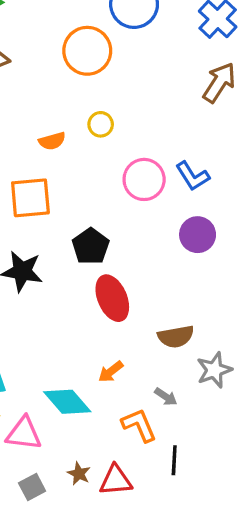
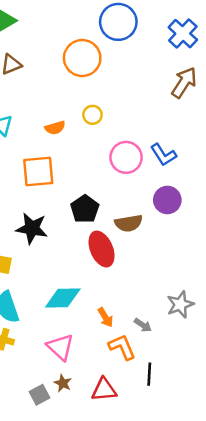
brown semicircle: (176, 337) -> (129, 223), moved
orange arrow: (111, 372) -> (105, 317), moved, turned -84
cyan diamond: (67, 402) -> (63, 298), moved, turned -51
pink triangle: (24, 433) -> (60, 347), moved, turned 36
brown star: (79, 474) -> (63, 383), moved

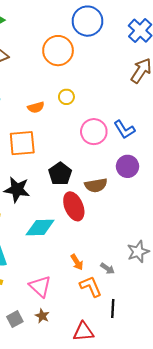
cyan diamond: (63, 298) -> (40, 227), moved
red triangle: (104, 390) -> (83, 332), moved
gray square: (40, 395) -> (15, 319), moved

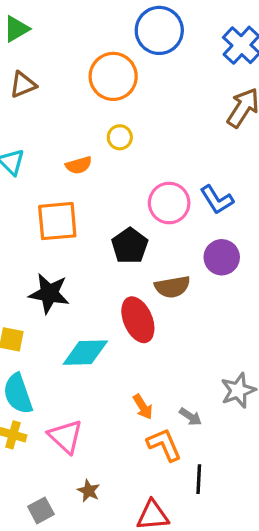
yellow circle: (66, 97) -> (120, 137), moved
black pentagon: (60, 174) -> (130, 246), moved
pink triangle: (40, 286) -> (66, 436), moved
gray square: (15, 319) -> (41, 510), moved

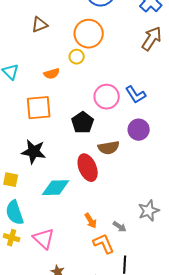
orange circle: (113, 76) -> (89, 34), moved
brown triangle: (23, 85) -> (40, 25), moved

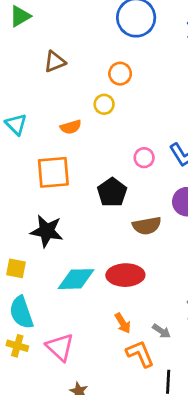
orange circle: (89, 34) -> (120, 74), size x0.6
pink circle: (107, 97) -> (144, 158), size x0.6
red ellipse: (88, 168) -> (125, 275), moved, turned -68

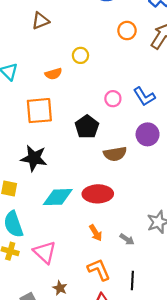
orange circle: (120, 74) -> (127, 31), moved
orange L-shape: (140, 354) -> (99, 270), moved

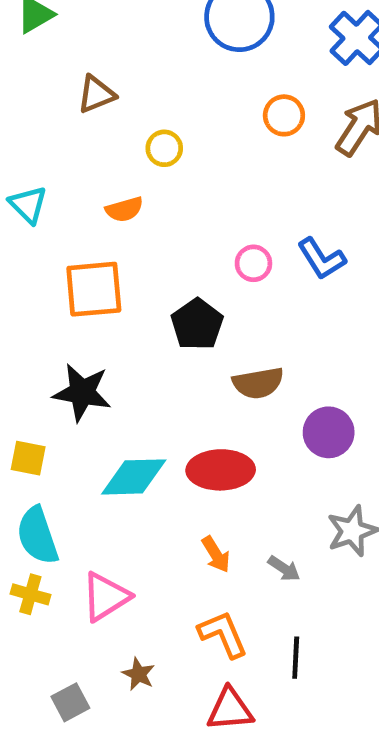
yellow circle: (80, 55) -> (164, 148), moved
purple circle: (148, 134) -> (329, 432), moved
pink triangle: (45, 252) -> (106, 597), turned 45

